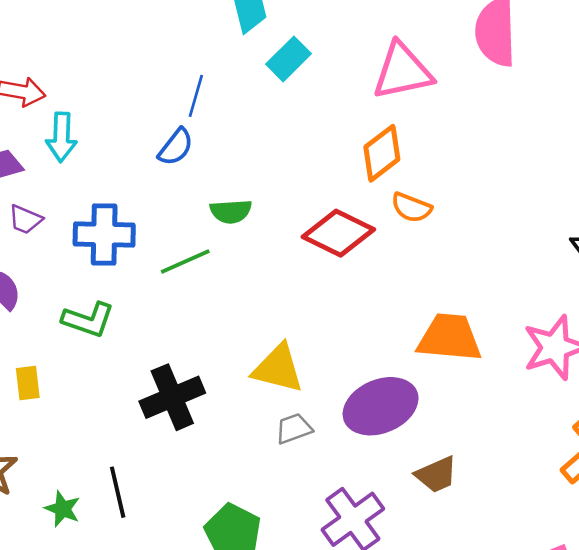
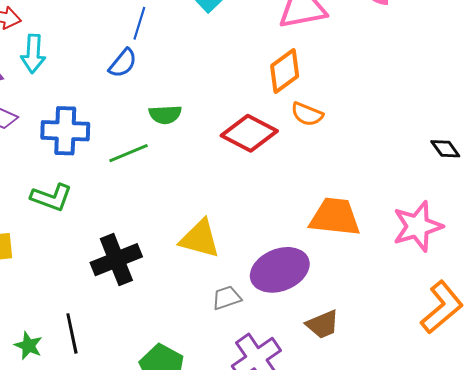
gray trapezoid: (294, 429) -> (227, 298), moved

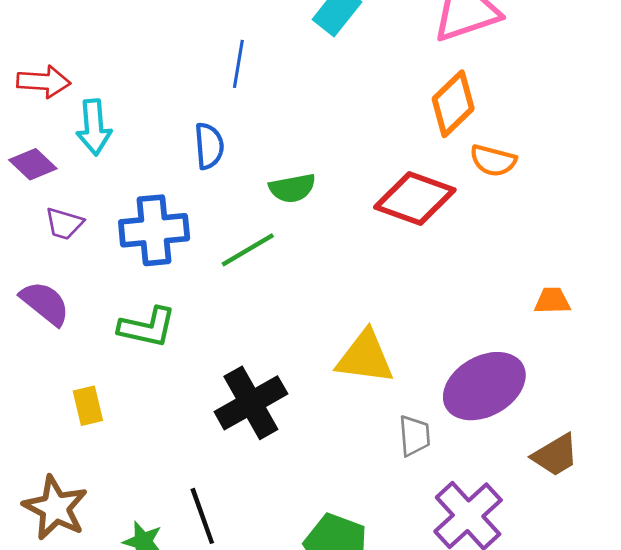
blue semicircle: (123, 63) -> (209, 146), moved, turned -36
orange trapezoid: (335, 217) -> (552, 301), size x0.5
gray trapezoid: (227, 298) -> (414, 436), turned 112

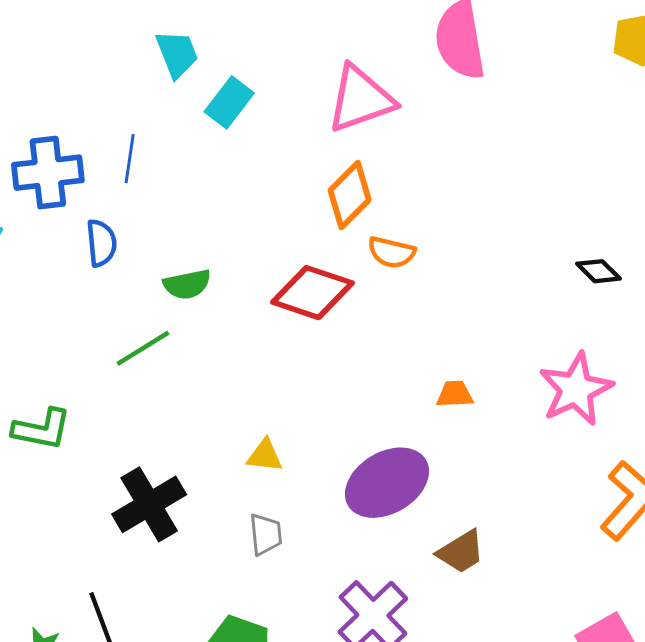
blue cross: (154, 230) -> (48, 173), moved
yellow triangle: (365, 357) -> (265, 456), size x0.6
gray trapezoid: (414, 436) -> (266, 534), moved

